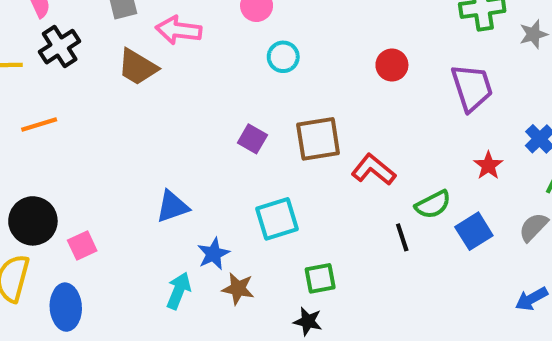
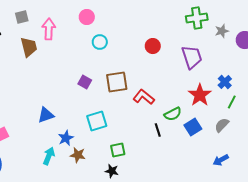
pink arrow: (179, 30) -> (49, 29), turned 85
brown trapezoid: (138, 67) -> (29, 47), turned -135
red star: (488, 166) -> (200, 95), size x1.6

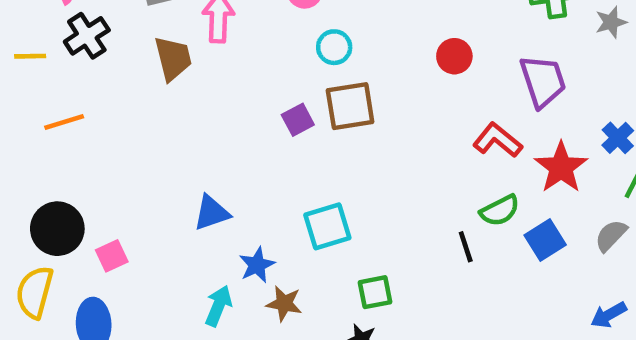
purple square: (85, 82) -> (298, 120), moved, turned 32
brown square: (117, 82) -> (350, 106), moved
red L-shape: (144, 97) -> (497, 140), moved

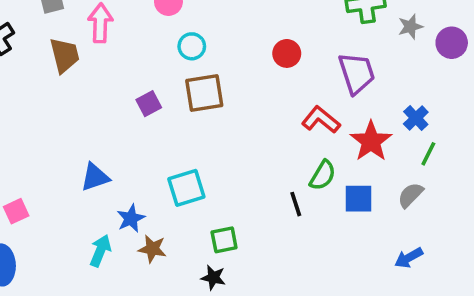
purple square: (298, 120) -> (149, 104), moved
green semicircle: (500, 210) -> (323, 175), turned -32
blue square: (545, 240) -> (358, 199), turned 32

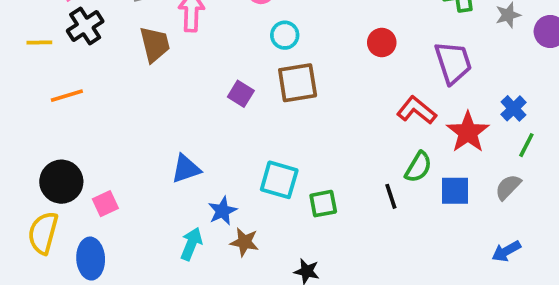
purple square: (149, 104) -> (241, 94), turned -30
cyan square: (186, 188) -> (279, 180), turned 33
green square: (224, 240) -> (323, 204), moved

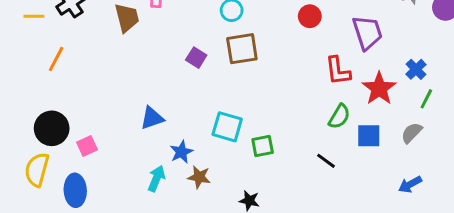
orange line: (67, 96) -> (56, 59), turned -45
red L-shape: (417, 110) -> (338, 71), turned -136
black line: (391, 196) -> (326, 161), moved, turned -36

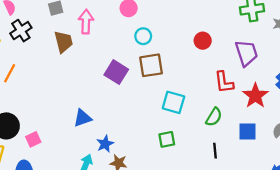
purple square: (196, 58) -> (116, 72), size x1.5
green semicircle: (339, 117) -> (214, 117), moved
cyan square: (227, 127) -> (173, 102), moved
black line: (326, 161) -> (215, 151), turned 48

